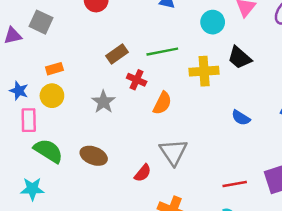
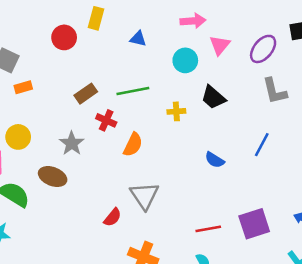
orange rectangle: (54, 69) -> (23, 87), moved
yellow cross: (204, 71) -> (176, 111), size x0.6
brown ellipse: (94, 156) -> (53, 177), moved

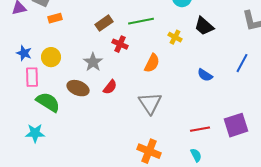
yellow cross: (176, 111) -> (175, 37), turned 32
orange semicircle: (133, 145) -> (152, 63), moved
red semicircle: (113, 217) -> (110, 87), moved

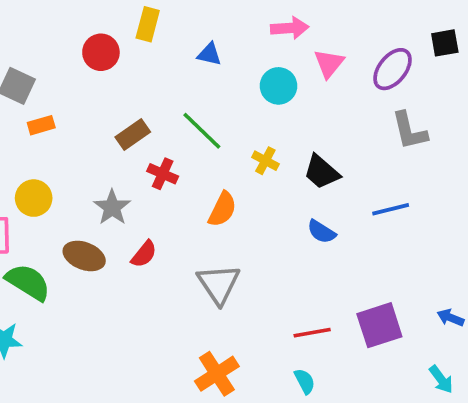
green line: (141, 21) -> (202, 131), turned 55
black trapezoid: (204, 26) -> (321, 172), moved
blue line: (242, 63) -> (391, 209), turned 48
orange cross: (149, 151) -> (217, 374), turned 35

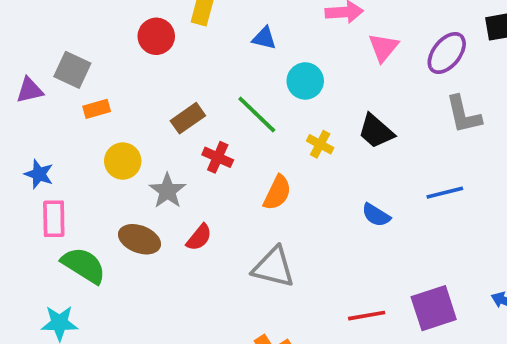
cyan circle: (279, 86) -> (305, 81), moved
black trapezoid: (321, 172) -> (376, 131), moved
yellow circle: (34, 198) -> (123, 161), moved
gray triangle: (219, 284) -> (274, 267), turned -42

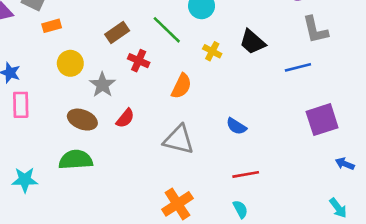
blue line: (445, 193) -> (298, 67), moved
blue semicircle: (376, 215) -> (236, 126), moved
green semicircle: (84, 265) -> (76, 160), moved, turned -36
purple square: (434, 308) -> (322, 120), moved

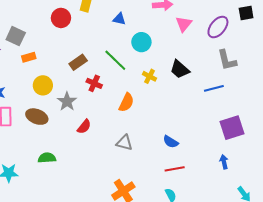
brown ellipse: (82, 120) -> (37, 117), moved
blue semicircle: (236, 126) -> (171, 142), moved
gray triangle: (179, 140) -> (124, 143), size x0.7
green semicircle: (76, 160) -> (47, 158), size x0.7
blue arrow: (345, 164) -> (224, 162), moved, turned 56

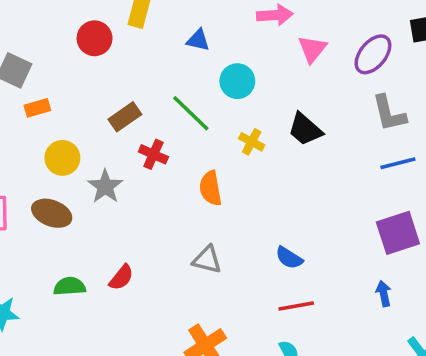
blue line: (214, 88) -> (398, 163), moved
orange semicircle: (126, 102) -> (211, 188), turned 144
red semicircle: (84, 127) -> (121, 277), moved

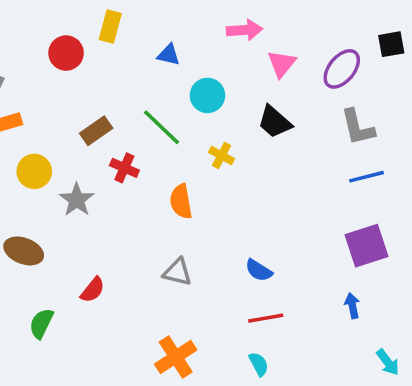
black trapezoid: (305, 129) -> (275, 122), moved
brown ellipse: (52, 213) -> (24, 251), moved
green semicircle: (70, 286) -> (41, 323), moved, turned -60

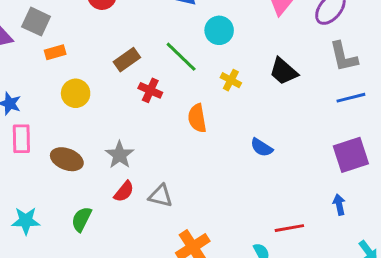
black trapezoid: (275, 122) -> (284, 71), moved
gray star: (77, 200) -> (120, 155), moved
blue semicircle: (259, 270) -> (262, 147), moved
gray triangle: (177, 272) -> (161, 196), moved
red line: (266, 318) -> (289, 228), moved

